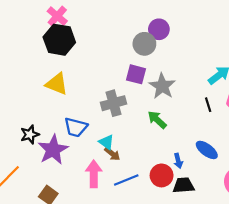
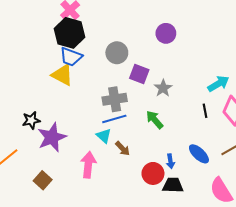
gray circle: (144, 44) -> (117, 53), moved
gray star: (162, 86) -> (163, 88), size x0.7
blue trapezoid: (76, 127) -> (71, 57), moved
brown arrow: (112, 154) -> (123, 149), moved
blue line: (126, 180) -> (114, 119), moved

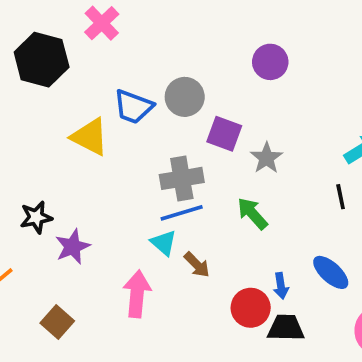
black hexagon: (70, 33) -> (42, 60), moved
blue trapezoid: (71, 57) -> (133, 107), moved
purple star: (52, 137) -> (73, 247), size x0.7

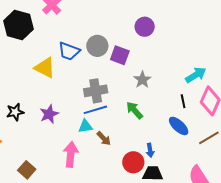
purple square: (224, 134) -> (120, 55), moved
cyan triangle: (164, 243) -> (85, 126), turned -49
purple star: (73, 247) -> (49, 114), moved
blue ellipse: (331, 272) -> (179, 126), moved

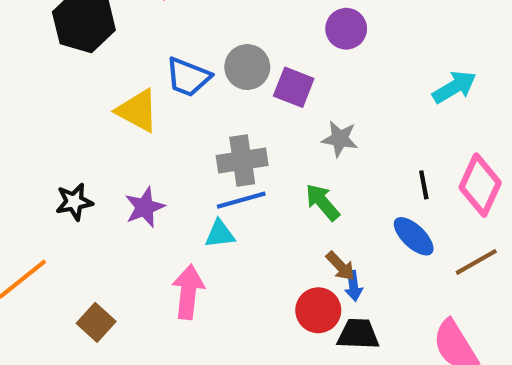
cyan arrow: (196, 75) -> (454, 87), moved
gray star: (142, 80) -> (340, 139), turned -30
brown arrow: (104, 138) -> (340, 266), moved

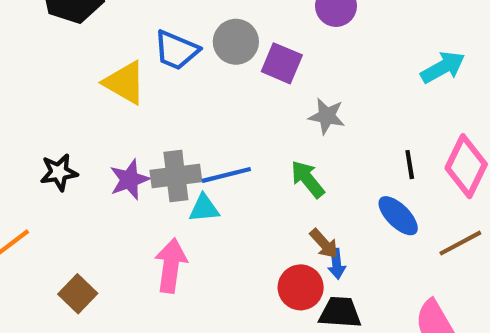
gray cross: (242, 160) -> (176, 176), moved

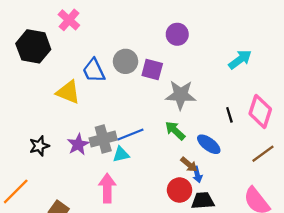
blue trapezoid: (176, 50) -> (94, 71), turned 50
gray star: (327, 116) -> (181, 95), size x1.5
blue ellipse: (398, 216) -> (209, 144), moved

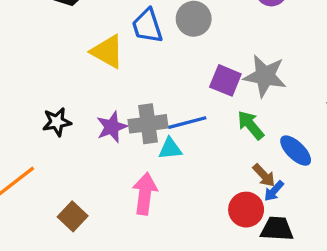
purple square: (152, 70) -> (225, 80), moved
blue arrow: (197, 174) -> (274, 191), turned 49

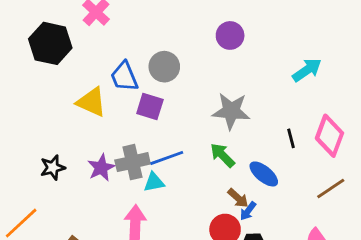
purple square: (225, 80) -> (150, 107), moved

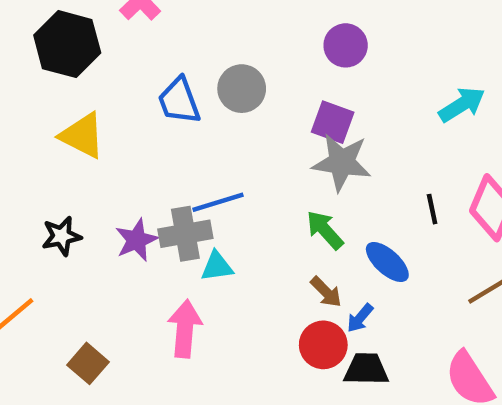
yellow triangle: (91, 102) -> (82, 136), moved
purple square: (150, 107) -> (333, 122), moved
blue line: (167, 158) -> (218, 202), moved
brown arrow: (238, 198) -> (326, 292), moved

